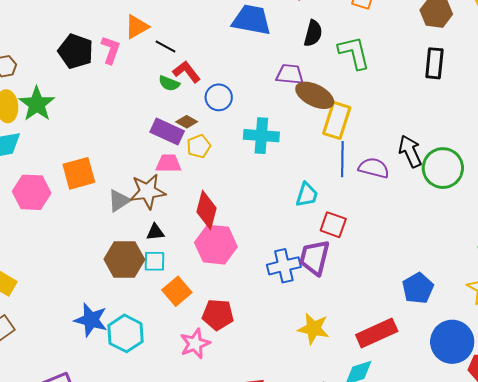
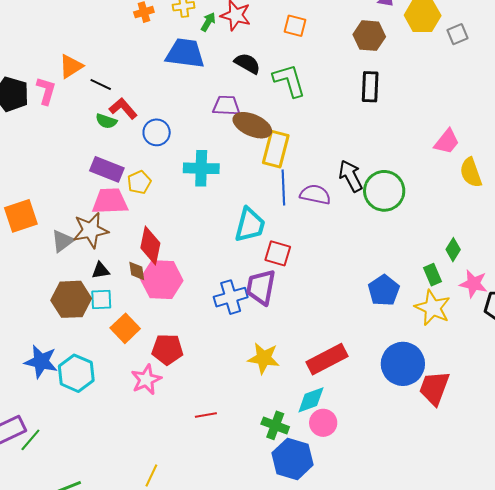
black semicircle: (313, 33) -> (247, 63), turned -72
brown diamond: (187, 122) -> (137, 271), moved, turned 55
pink trapezoid: (168, 164) -> (110, 201), size x1.4
cyan trapezoid: (307, 195) -> (250, 225), size x1.4
blue pentagon: (418, 288) -> (384, 290), moved

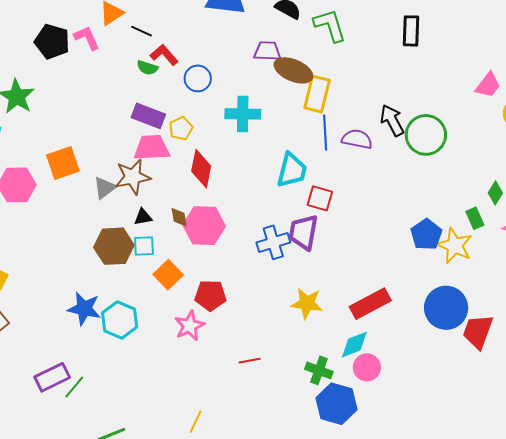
pink L-shape: (46, 91) -> (87, 38), turned -40
red diamond: (150, 246) -> (201, 169), moved
yellow star: (433, 308) -> (455, 246), moved

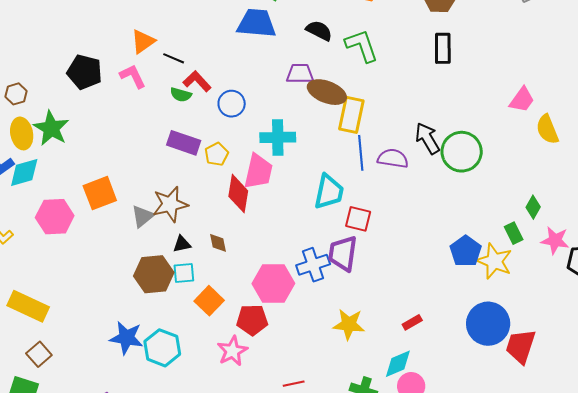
pink L-shape: (87, 38) -> (133, 76), moved
pink trapezoid: (152, 148) -> (258, 172), moved, turned 108
pink hexagon: (204, 226) -> (273, 284), moved
red rectangle: (370, 304) -> (412, 322), size x0.5

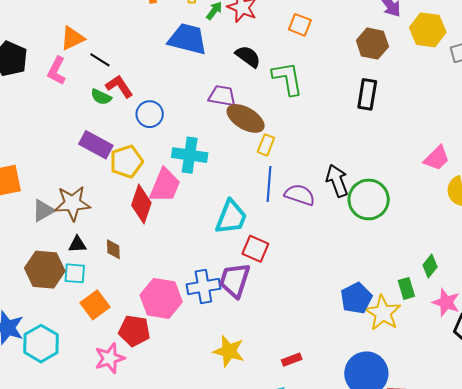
pink L-shape: (133, 76) -> (57, 71), turned -136
yellow rectangle: (351, 115) -> (266, 145), size x0.6
yellow pentagon: (217, 154) -> (126, 162), size x1.4

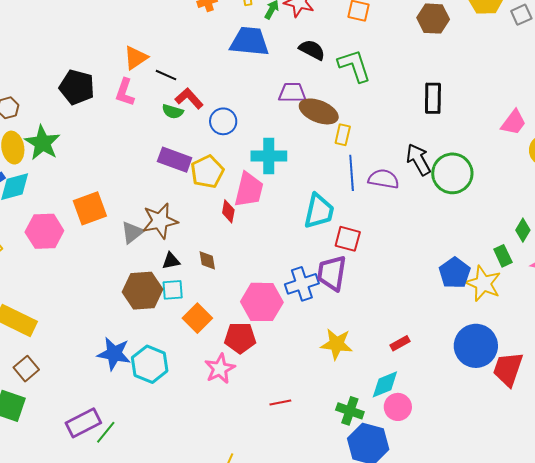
black rectangle: (367, 94) -> (433, 98), moved
red diamond: (141, 204) -> (228, 211), size x0.6

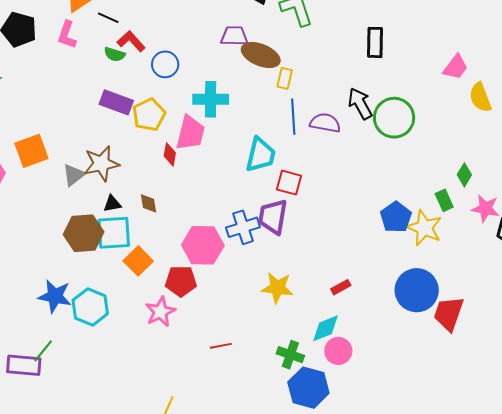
cyan square: (173, 290) -> (114, 233), size x1.6
purple rectangle: (83, 423) -> (24, 365), turned 32
green line: (106, 432) -> (43, 351), moved

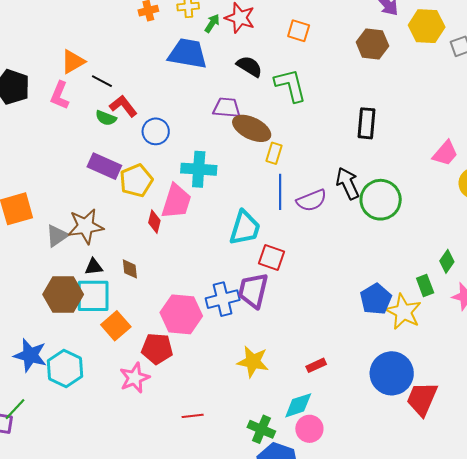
purple semicircle: (325, 123) -> (312, 200), turned 144

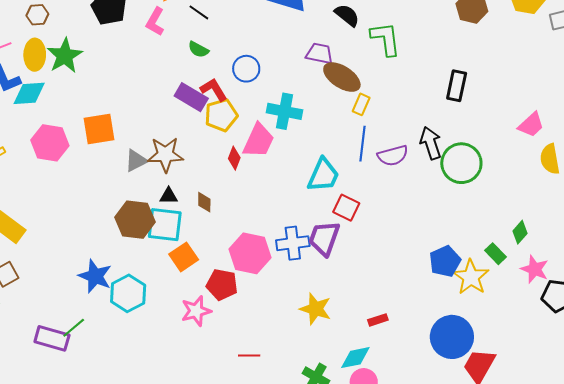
red L-shape: (123, 106) -> (214, 90), moved
green rectangle: (425, 286) -> (496, 254), turned -30

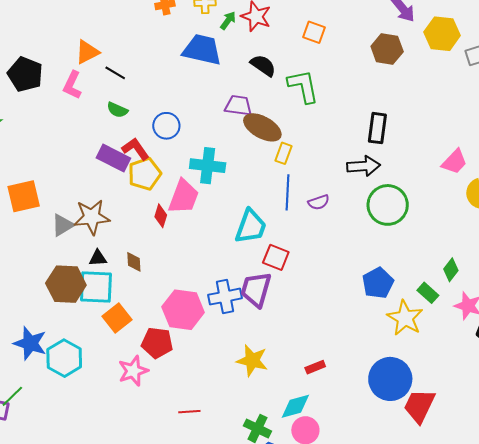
black arrow: (431, 143) -> (364, 166), moved, turned 108
purple semicircle: (393, 156) -> (319, 202), size x0.7
blue pentagon: (445, 261) -> (378, 283), moved

